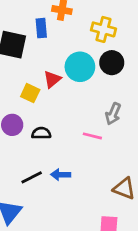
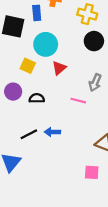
cyan circle: (80, 67) -> (46, 44), moved
red triangle: (52, 79) -> (59, 68), moved

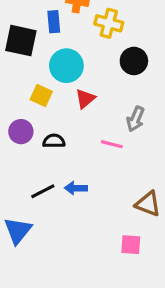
yellow cross: (87, 14) -> (109, 23), moved

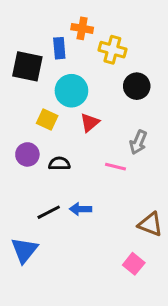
pink square: (131, 245) -> (134, 264), turned 35

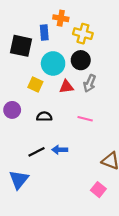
black circle: (137, 86) -> (81, 60), moved
red triangle: (90, 123) -> (66, 87), turned 32
gray arrow: (138, 142) -> (90, 83), moved
purple circle: (27, 154) -> (12, 110), moved

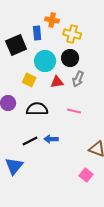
black square: (21, 46) -> (16, 45), turned -35
black semicircle: (44, 117) -> (37, 109), size x1.5

